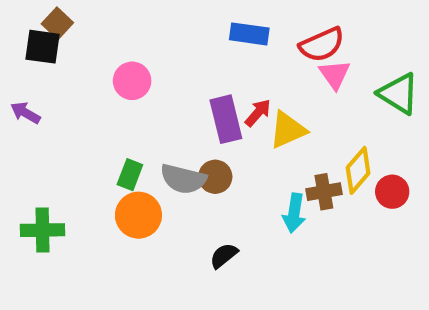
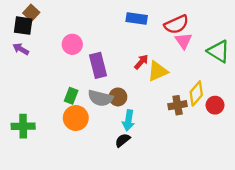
purple arrow: (25, 113) -> (21, 49), moved
purple rectangle: (226, 119) -> (98, 65), moved
cyan arrow: (294, 213) -> (128, 120), moved

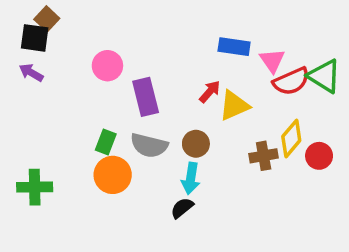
blue rectangle: (137, 19) -> (234, 47), moved
red semicircle: (176, 24) -> (291, 81), moved
brown circle: (118, 97) -> (196, 144), moved

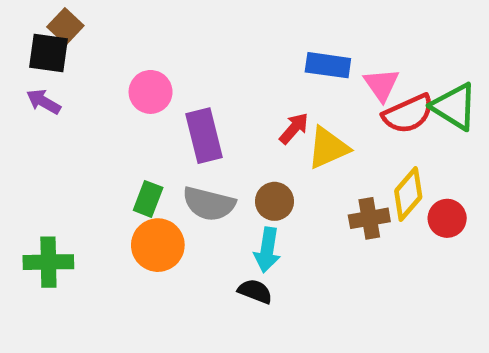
black semicircle: (182, 208) -> (255, 291), turned 60

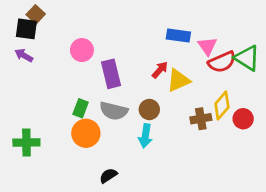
black semicircle: (255, 291) -> (108, 176), moved, turned -54

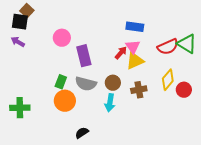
pink triangle: (207, 46) -> (133, 47), moved
brown cross: (201, 119) -> (139, 90), moved

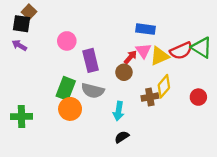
yellow triangle: (135, 61) -> (160, 56), moved
yellow diamond: (168, 80) -> (164, 86), moved
green rectangle: (61, 82) -> (66, 88), size x1.5
brown circle: (113, 83) -> (124, 72), moved
black semicircle: (82, 133) -> (122, 137), moved

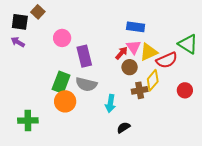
brown square: (29, 12) -> (38, 12), moved
red semicircle: (181, 51) -> (167, 60), moved
brown circle: (124, 72) -> (130, 67), moved
green cross: (22, 116) -> (28, 121), moved
black semicircle: (122, 137) -> (123, 128), moved

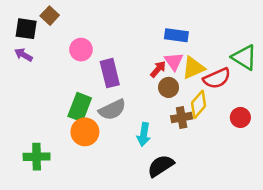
gray semicircle: (86, 84) -> (112, 110), turned -40
black semicircle: (123, 128) -> (161, 166), size x1.5

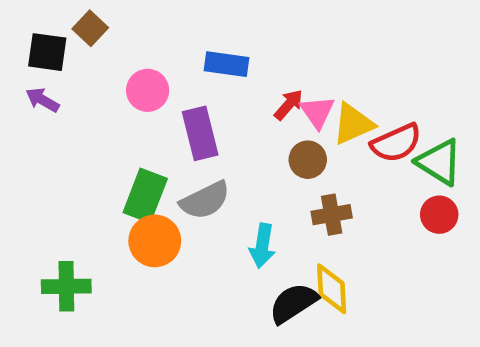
blue rectangle: (176, 35) -> (226, 64), moved
green triangle: (244, 57) -> (439, 162), moved
red arrow: (158, 69) -> (289, 105), moved
yellow diamond: (199, 104) -> (332, 289), moved, turned -44

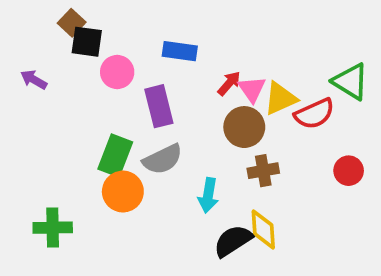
black square: (47, 52) -> (87, 42), moved
brown circle: (308, 160) -> (244, 127), size x1.4
green triangle: (439, 162) -> (350, 81), moved

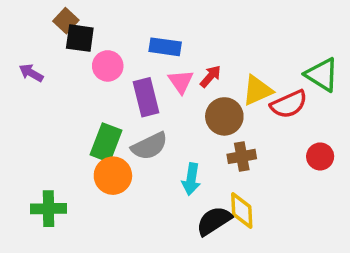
pink triangle: (252, 89) -> (181, 82), moved

